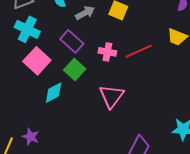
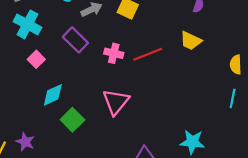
pink square: (37, 61) -> (36, 59), size x0.6
green square: (75, 69) -> (72, 120), moved

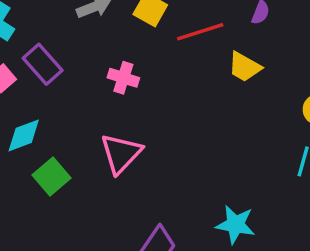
purple rectangle: (75, 40) -> (43, 64), moved
red line: (148, 54) -> (200, 32), moved

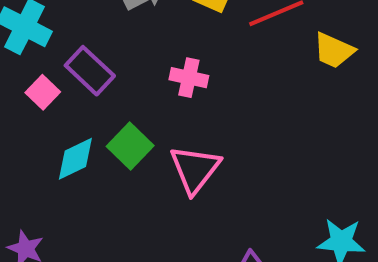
green square: (51, 176) -> (130, 146), moved

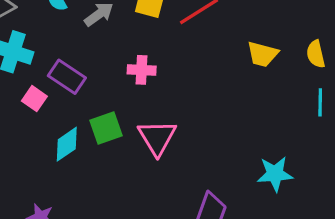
yellow trapezoid: (334, 50) -> (262, 54), moved
green square: (130, 146) -> (106, 128), turned 36

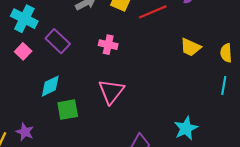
pink square: (34, 99) -> (23, 51), moved
green square: (106, 128) -> (68, 110), moved
cyan star: (275, 174) -> (186, 128), turned -30

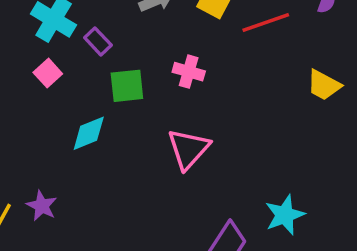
purple rectangle: (58, 41) -> (98, 41), moved, size x0.7
green square: (68, 110) -> (127, 86), moved
cyan star: (186, 128) -> (285, 215), moved

